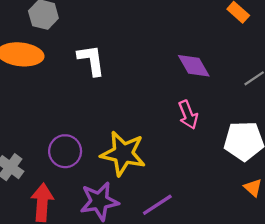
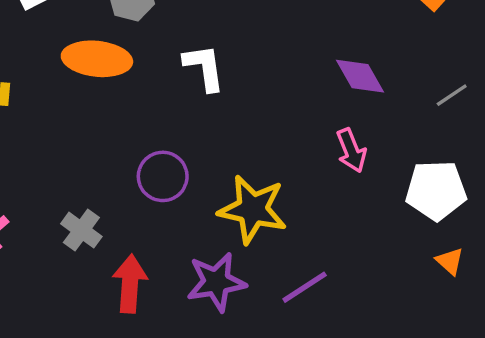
purple circle: (65, 151) -> (163, 176), moved

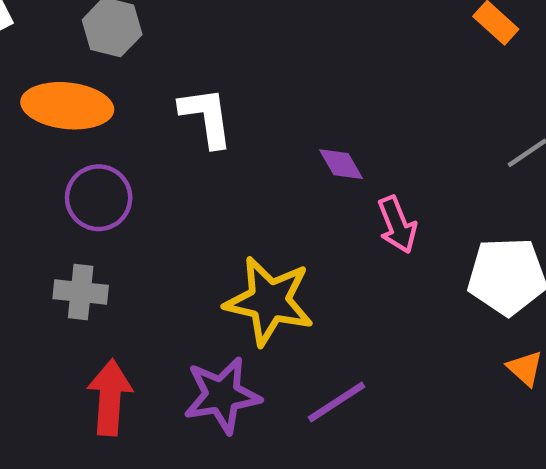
purple diamond: (360, 76) -> (341, 164), moved, size x0.7
purple circle: (163, 176) -> (99, 198), moved
gray cross: (81, 230) -> (81, 292), moved, turned -30

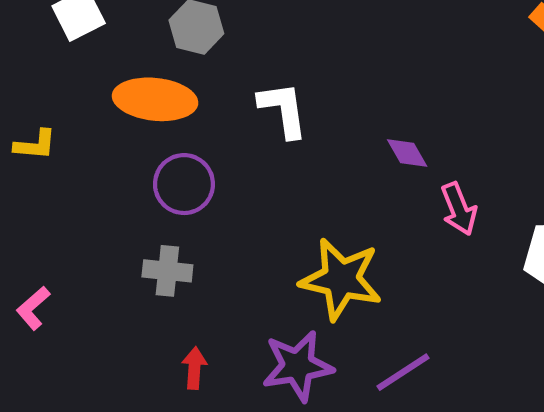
red arrow: (110, 397) -> (194, 368), size x0.6

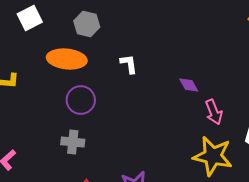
white L-shape: (283, 110) -> (129, 64), size x0.7
yellow star: (341, 279) -> (213, 156), moved

